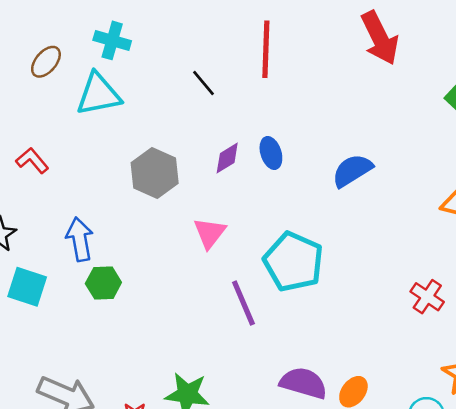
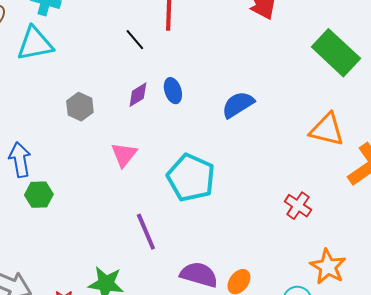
black line: (203, 83) -> (135, 40), moved
gray hexagon: (155, 173) -> (80, 107), size x0.7
purple line: (243, 303) -> (146, 232), moved

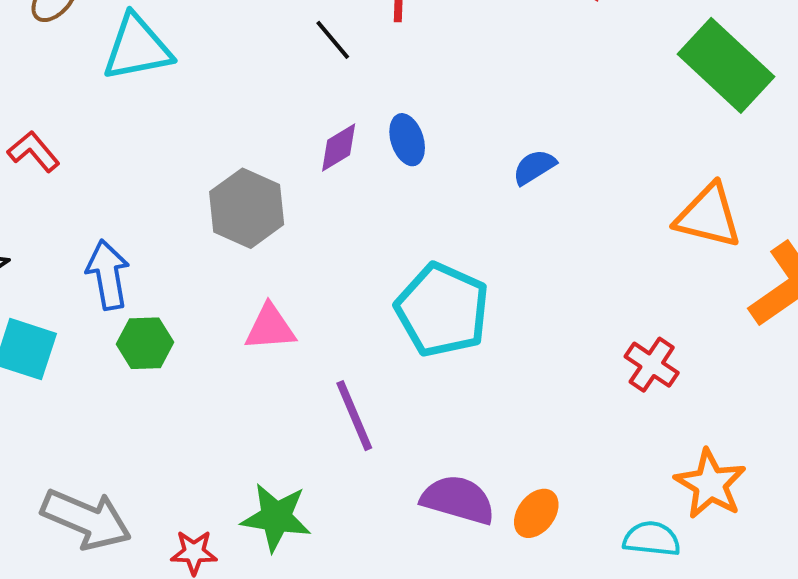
blue semicircle: (238, 105) -> (534, 167), size x0.7
gray hexagon: (80, 107) -> (247, 208), moved, size x1.4
pink triangle: (124, 155) -> (270, 328), moved, turned 48

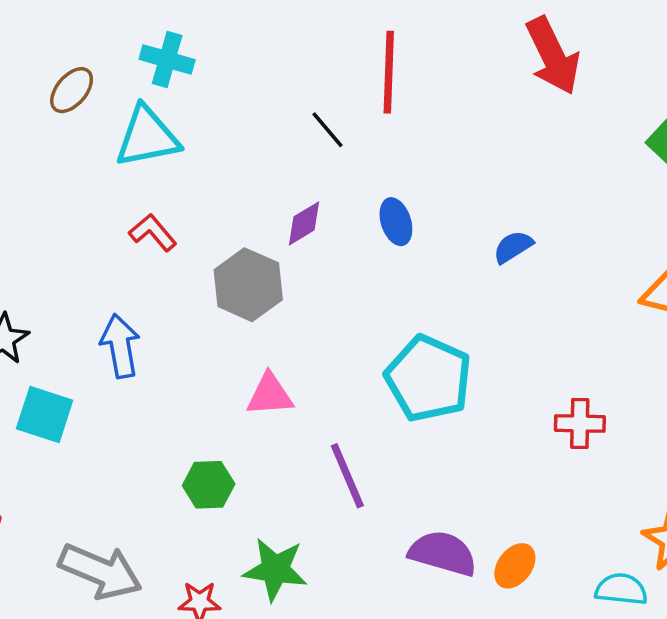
purple diamond: (339, 148) -> (304, 223), moved
red L-shape: (33, 151) -> (153, 232), moved
green hexagon: (145, 343) -> (209, 485), moved
red cross: (652, 365) -> (580, 424), moved, turned -33

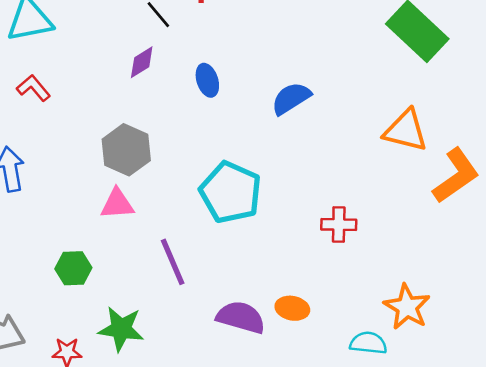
purple diamond: (304, 223) -> (142, 62), moved
blue semicircle: (513, 247) -> (291, 98), size x1.4
gray hexagon: (248, 285) -> (126, 150), moved
orange ellipse: (515, 566) -> (292, 308), moved, turned 64

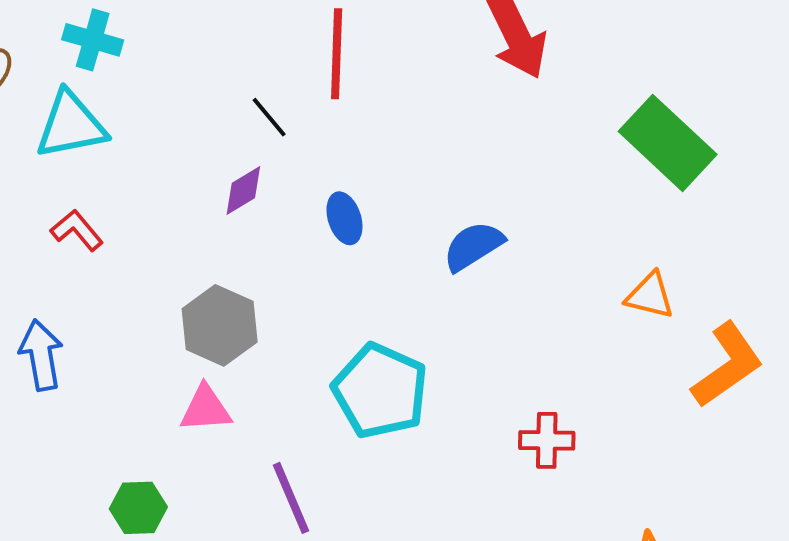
orange triangle: (406, 131) -> (650, 296), size x0.7

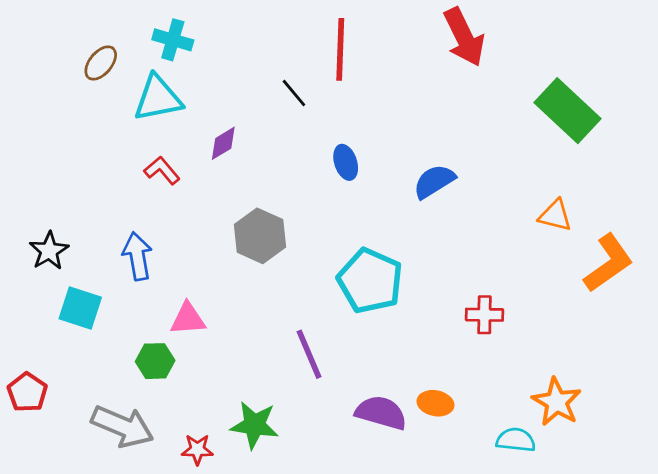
purple diamond: (243, 191) -> (223, 143), moved
pink triangle: (206, 409) -> (188, 319), moved
green hexagon: (138, 508) -> (155, 361), moved

